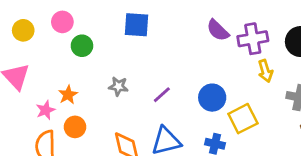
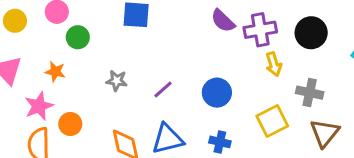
orange star: (68, 95) -> (55, 72), moved, turned -30
pink star: (46, 110) -> (39, 106), size x1.4
yellow square: (243, 119) -> (272, 121), moved

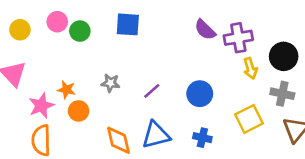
black circle: (311, 33) -> (284, 56), moved
green circle: (78, 37) -> (80, 31), moved
orange star: (55, 72) -> (67, 90), moved
orange circle: (70, 124) -> (79, 111), moved

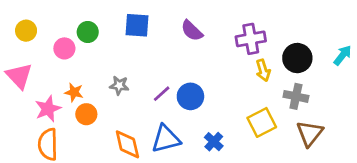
pink circle: (57, 22) -> (64, 48), moved
purple semicircle: (205, 30) -> (192, 31), moved
blue circle: (200, 94) -> (190, 96), moved
blue cross: (202, 138) -> (214, 142), turned 30

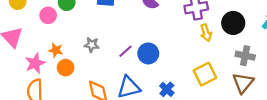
gray cross: (296, 96) -> (245, 56), moved

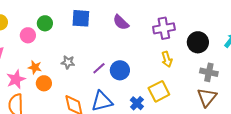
yellow arrow: (206, 33) -> (167, 59), moved
yellow square: (205, 74) -> (159, 91), moved

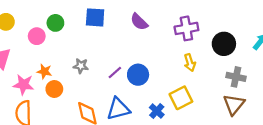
pink star: (16, 79) -> (23, 85), turned 30

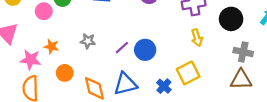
orange circle: (54, 89) -> (65, 73), moved
brown triangle: (234, 104) -> (241, 80), turned 50

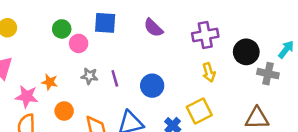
pink circle: (44, 11) -> (79, 43), moved
purple line: (122, 48) -> (115, 78), moved, turned -64
gray cross: (243, 52) -> (268, 74), moved

